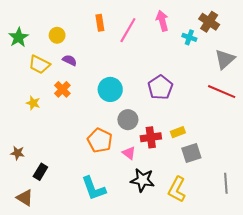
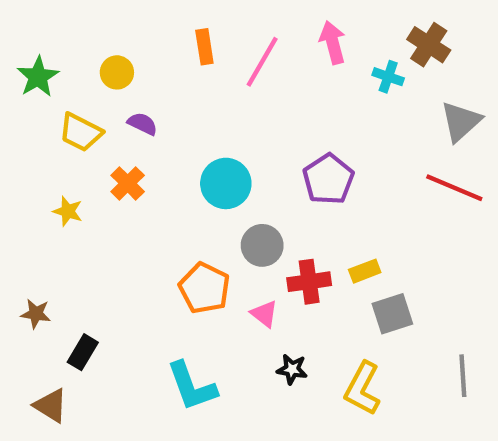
black star: (142, 180) -> (292, 369), size x0.6

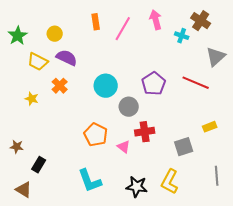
purple semicircle: (143, 124) -> (67, 58), size x1.5
red line: (454, 188) -> (196, 83), moved
gray circle: (262, 245) -> (129, 107), moved
yellow rectangle: (365, 271) -> (210, 127), moved
black star: (292, 369) -> (137, 187), moved, size x1.5

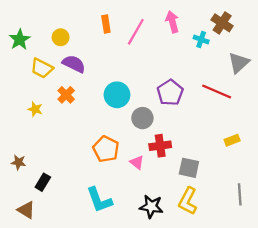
gray square: (184, 147) -> (189, 168), moved, turned 30

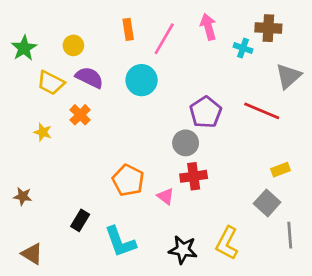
brown cross: (222, 23) -> (268, 28), turned -30
cyan circle: (117, 95) -> (142, 80), moved
gray circle: (142, 118) -> (186, 143), moved
gray square: (189, 168) -> (267, 203), moved, turned 30
black rectangle: (43, 182) -> (80, 220), moved

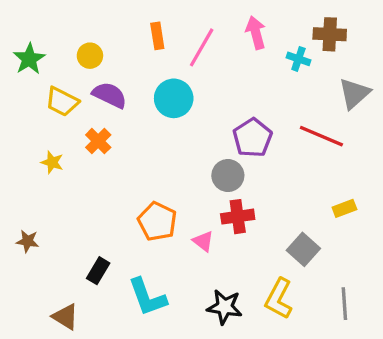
gray square: (267, 203) -> (303, 249), moved
gray line: (290, 235) -> (344, 304), moved
brown triangle: (32, 254) -> (65, 317), moved

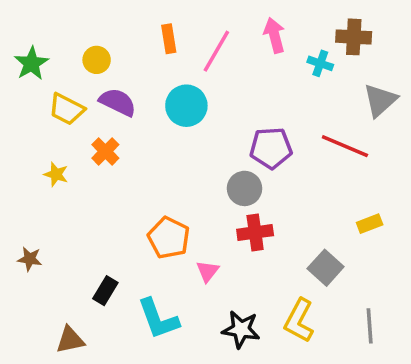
purple pentagon: (253, 138) -> (271, 148), turned 30
pink triangle: (203, 241) -> (208, 271), moved, turned 30
brown triangle: (65, 317) -> (70, 340), turned -44

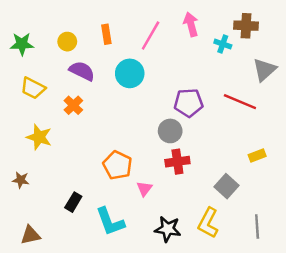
orange rectangle: (169, 39) -> (106, 34), moved
green star: (31, 63) -> (22, 44), turned 30
yellow trapezoid: (67, 109) -> (33, 88), moved
yellow star: (56, 174) -> (39, 137), moved, size x1.5
brown triangle: (70, 340) -> (30, 235), moved

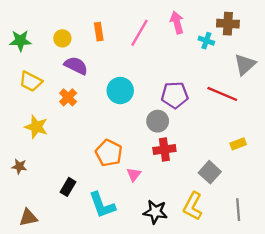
cyan circle: (130, 73) -> (120, 91), moved

